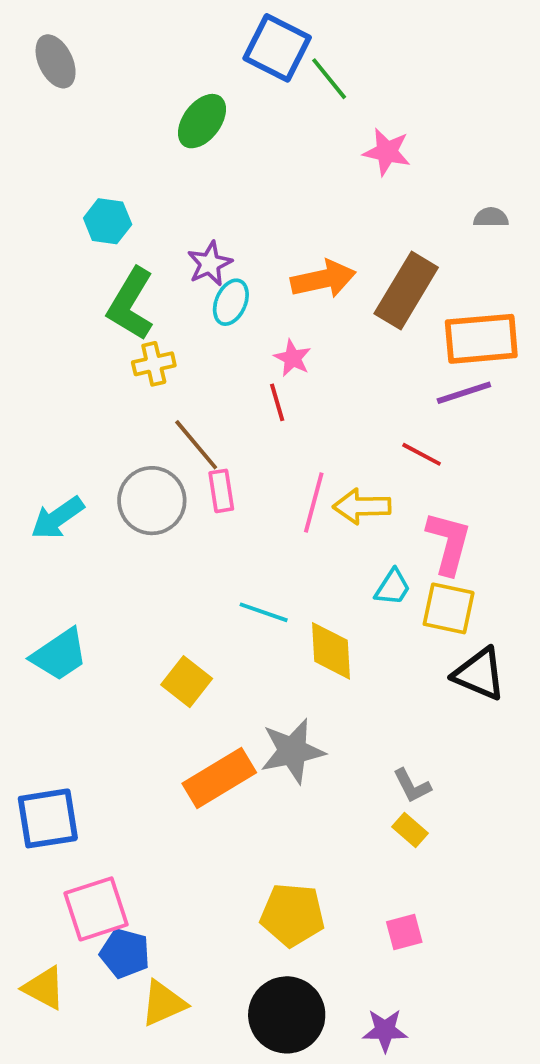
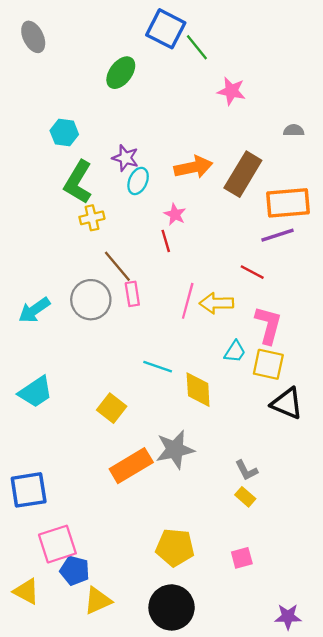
purple star: (210, 264) -> (125, 158), turned -30
purple star: (385, 1030) -> (288, 617), moved

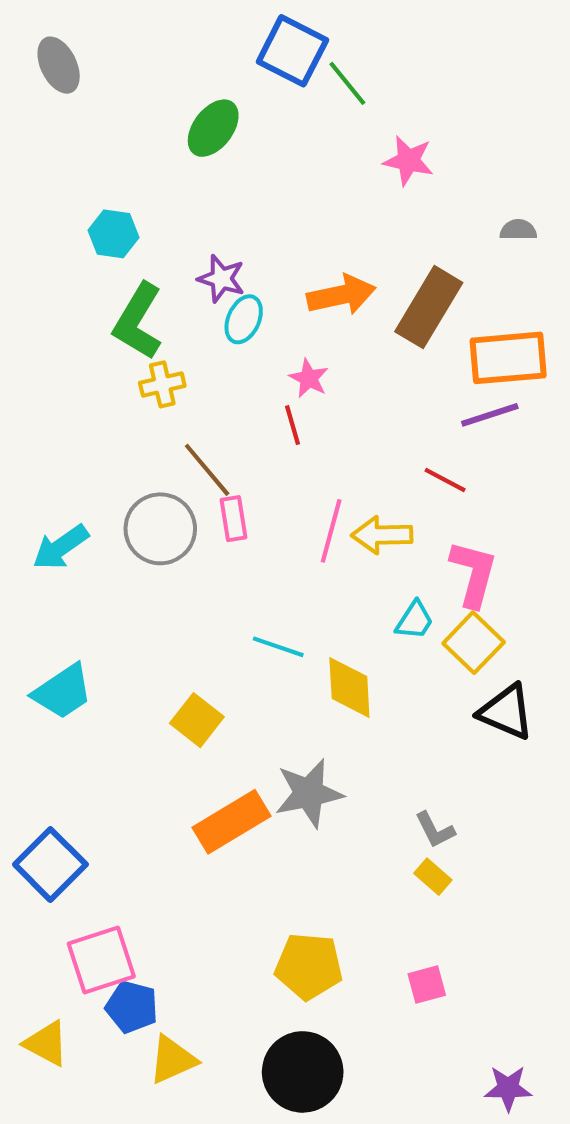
yellow square: (268, 364) -> (474, 643), turned 32
blue square: (29, 490) -> (50, 864), turned -36

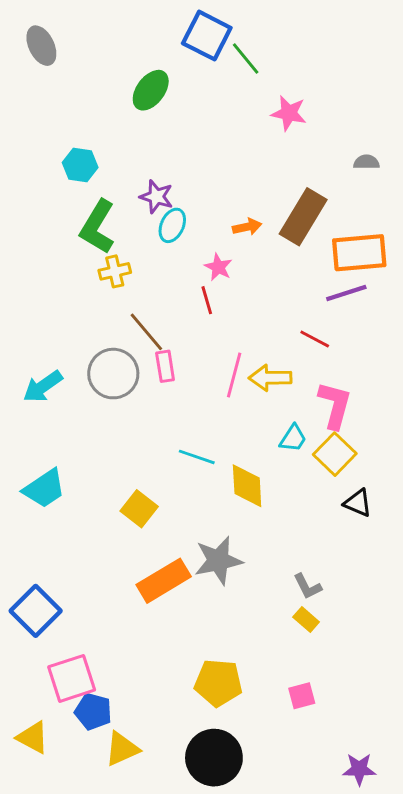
orange arrow: (341, 295) -> (247, 227), moved, size x0.6
black triangle: (506, 712) -> (358, 503), size x0.7

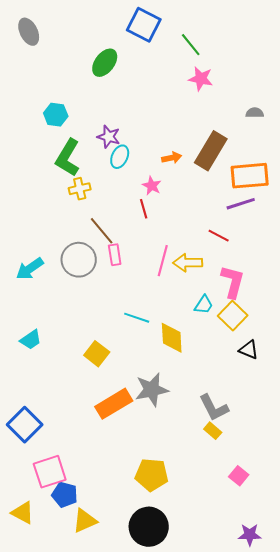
green line: (246, 59) -> (191, 45), moved
cyan trapezoid: (44, 489) -> (31, 340), size x0.7
gray L-shape: (307, 586) -> (214, 408), size x1.5
pink square: (302, 696) -> (239, 476), moved, turned -36

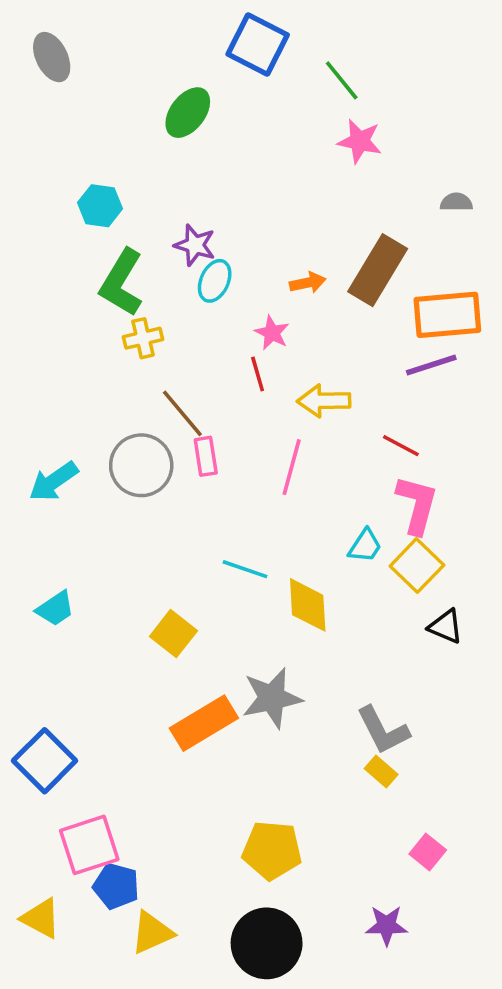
red line: (219, 236) -> (401, 446), moved
yellow arrow: (188, 263) -> (324, 401), moved
purple star: (250, 535) -> (387, 925), moved

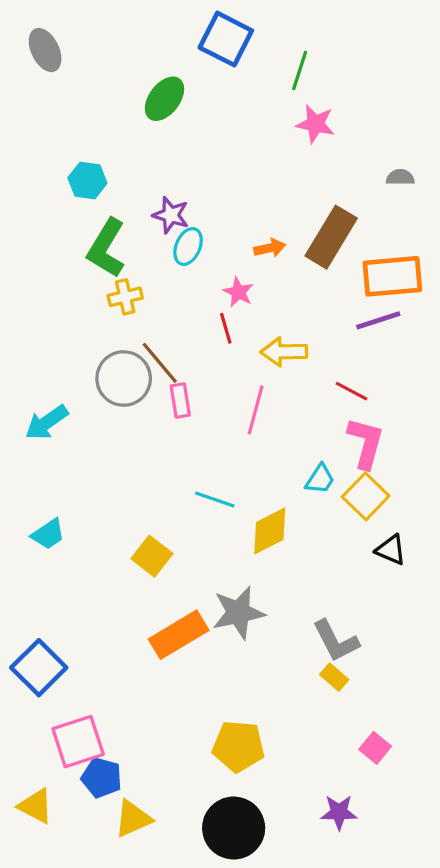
green line: (342, 80) -> (300, 70), turned 57
gray circle: (141, 465) -> (124, 379), moved
yellow diamond: (308, 605) -> (270, 531), turned 66

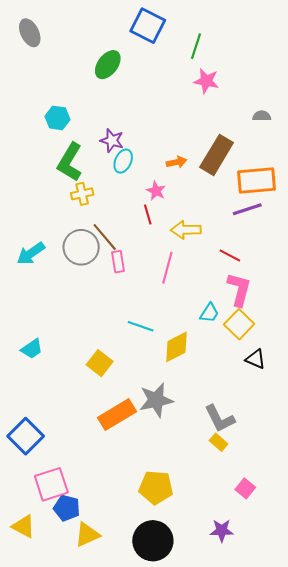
cyan arrow: (47, 423) -> (31, 253), moved

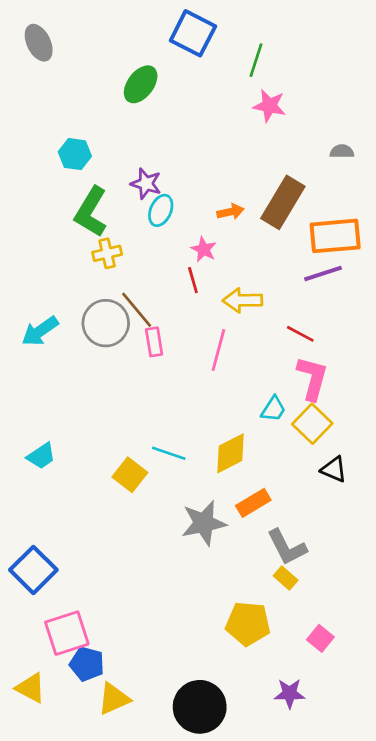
cyan line: (141, 326) -> (169, 453), moved
orange rectangle: (117, 415) -> (253, 503), moved, size x0.7
yellow pentagon: (156, 487) -> (248, 624), moved

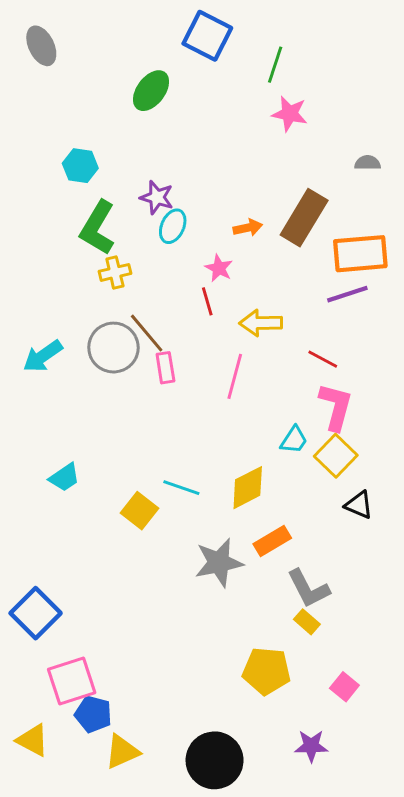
cyan trapezoid: (41, 456) -> (64, 477), moved

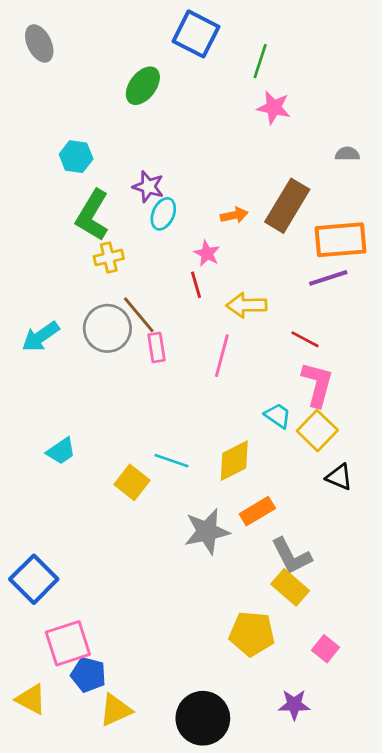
cyan trapezoid: (294, 440) -> (278, 416), turned -88
yellow rectangle: (307, 622) -> (290, 587), size x1.5

